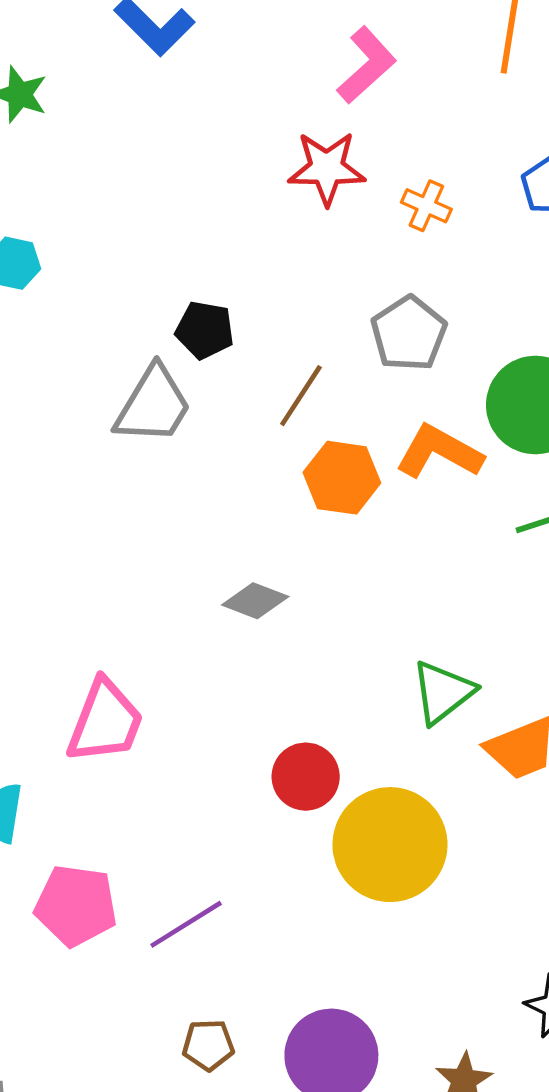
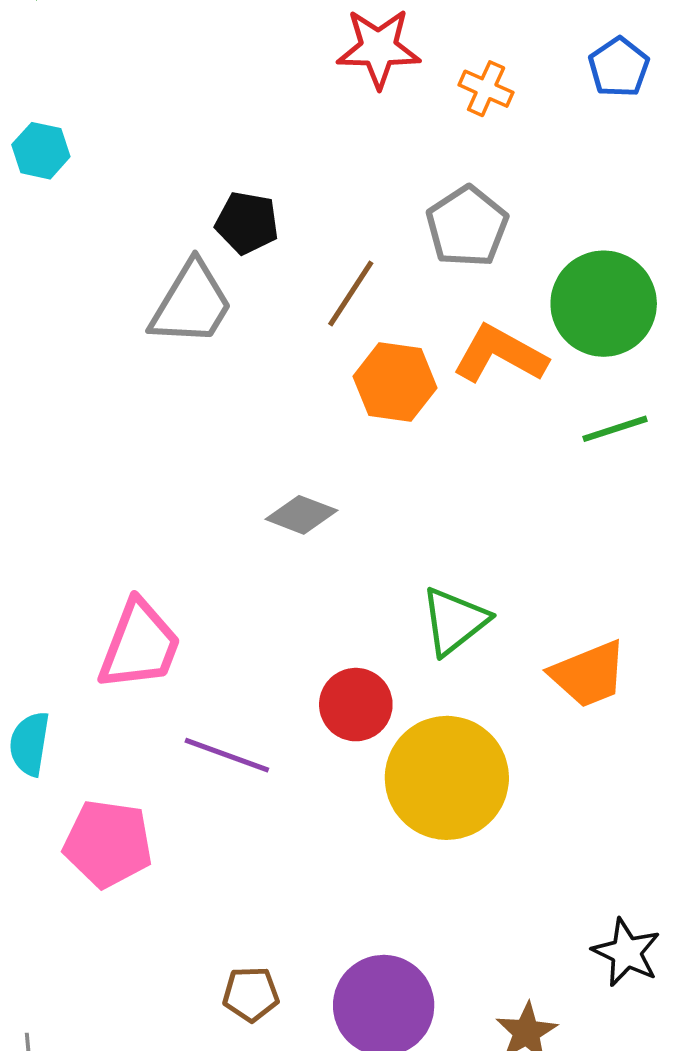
green triangle: (443, 692) -> (454, 621), moved
purple line: (186, 924) -> (227, 755), moved, turned 52

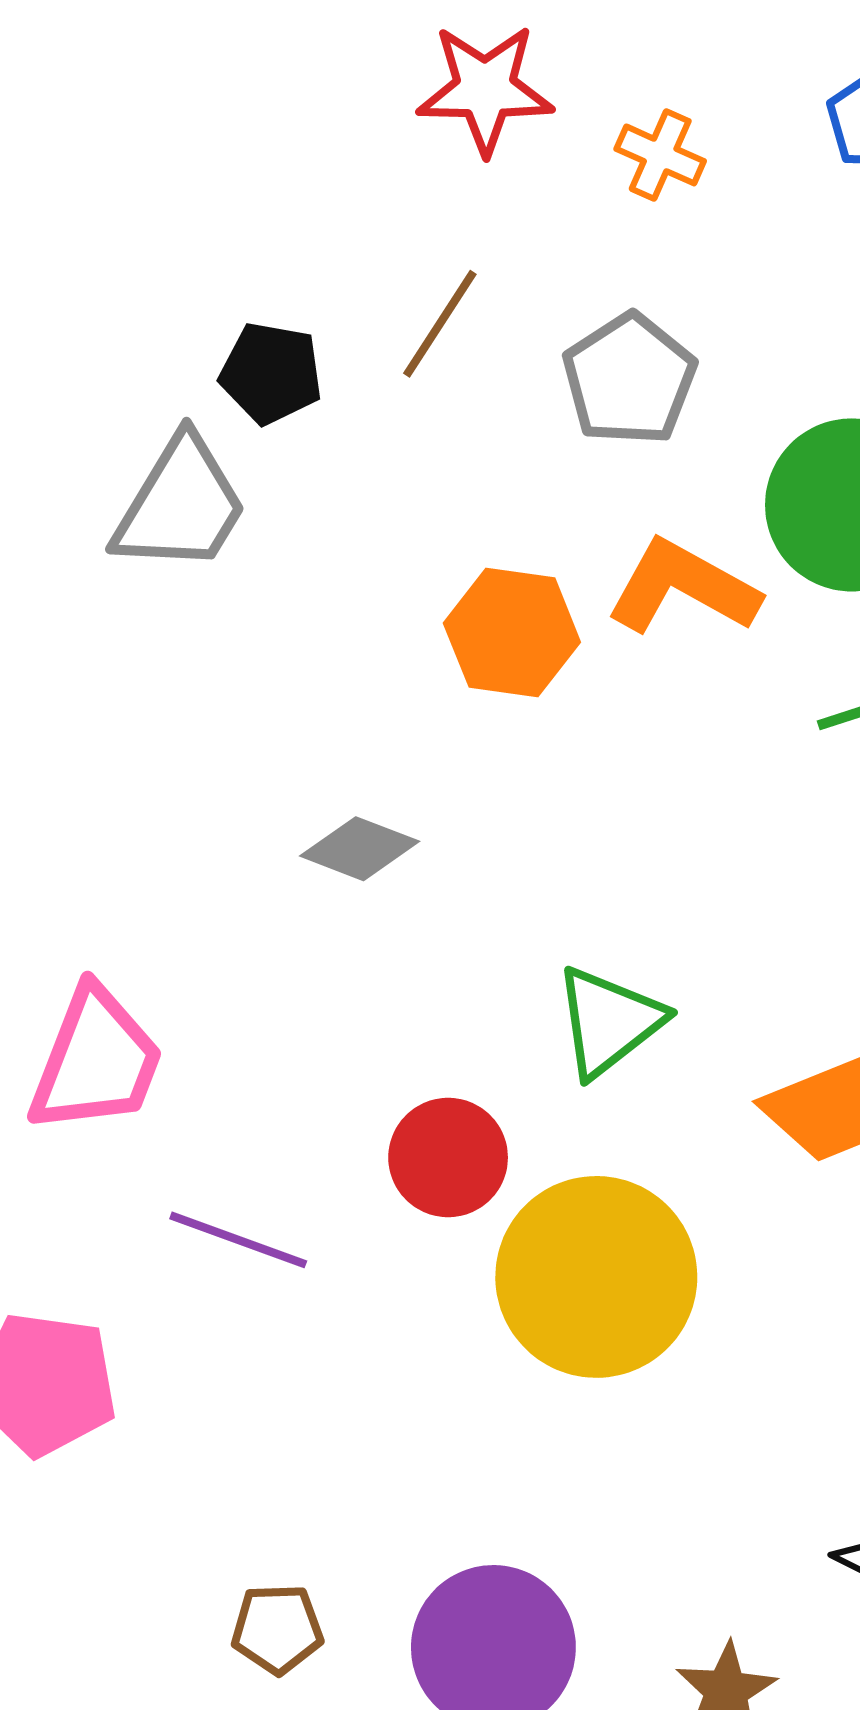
brown line: (351, 294) -> (440, 324), moved

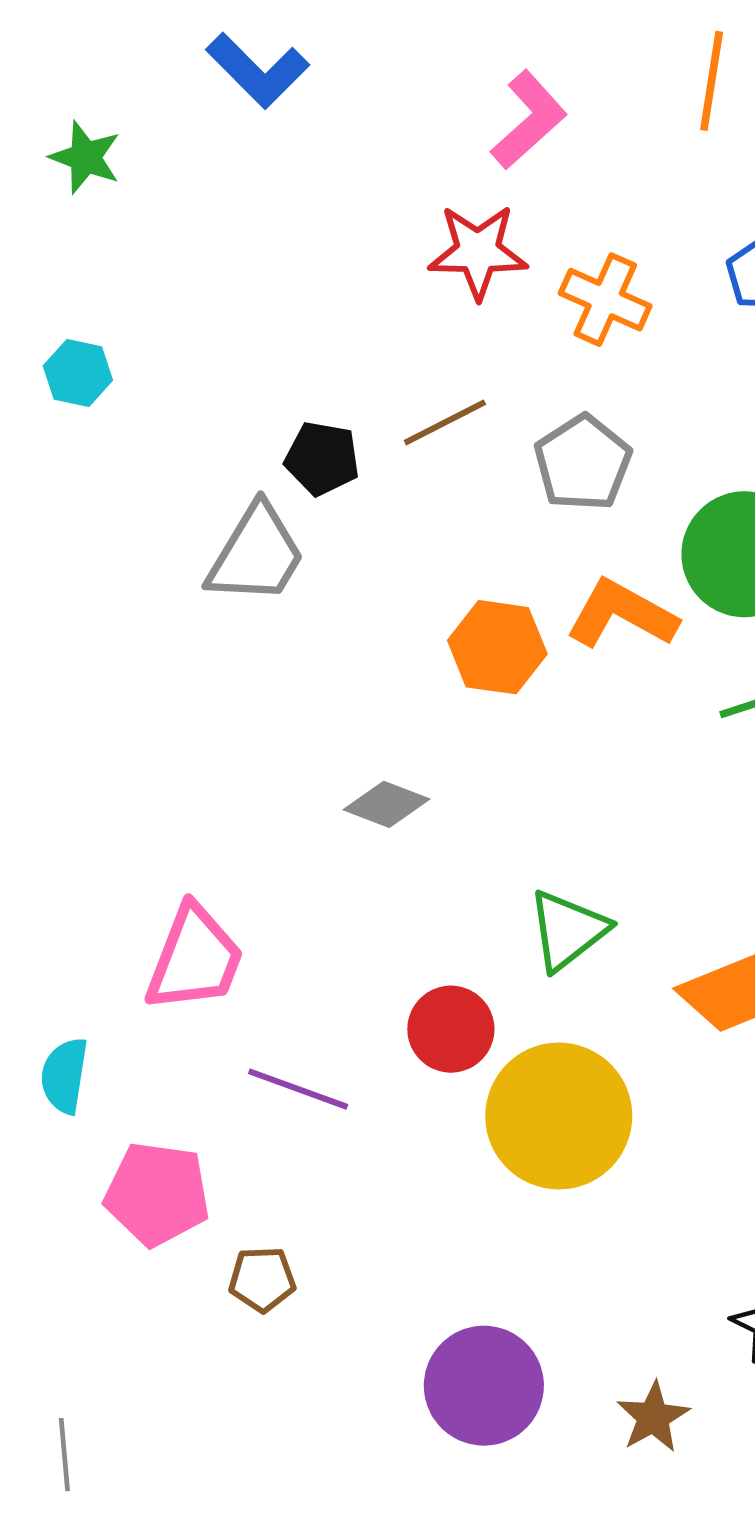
orange cross: (660, 155) -> (605, 300), size x1.4
brown line: (440, 324) -> (445, 422), turned 30
brown pentagon: (277, 1629) -> (262, 1279), moved

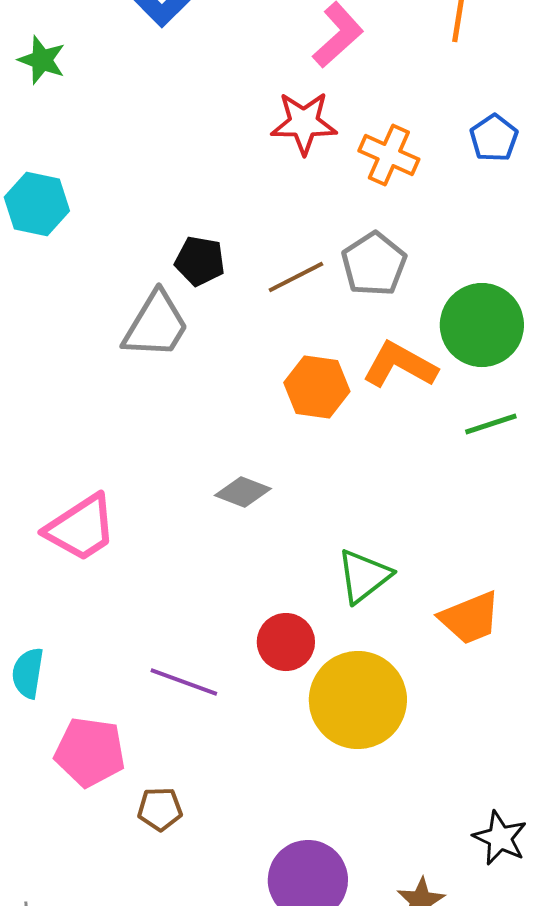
cyan hexagon: (78, 373) -> (37, 204), size x1.4
brown line: (445, 422) -> (296, 277), moved
pink trapezoid: (195, 959) -> (81, 528), moved, turned 36

